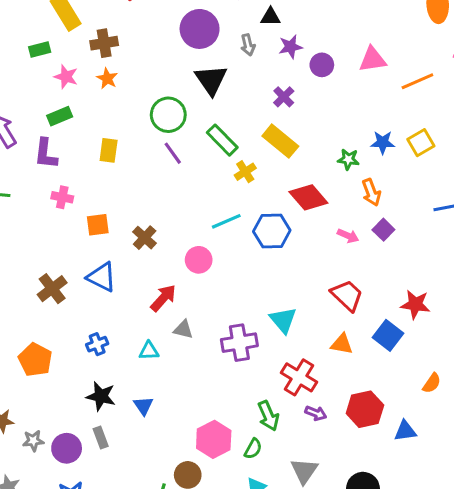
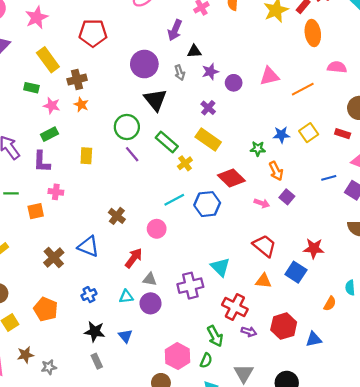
green rectangle: (40, 50) -> (31, 88), turned 32
orange square: (98, 225) -> (36, 211), moved
purple circle: (67, 448) -> (151, 303), moved

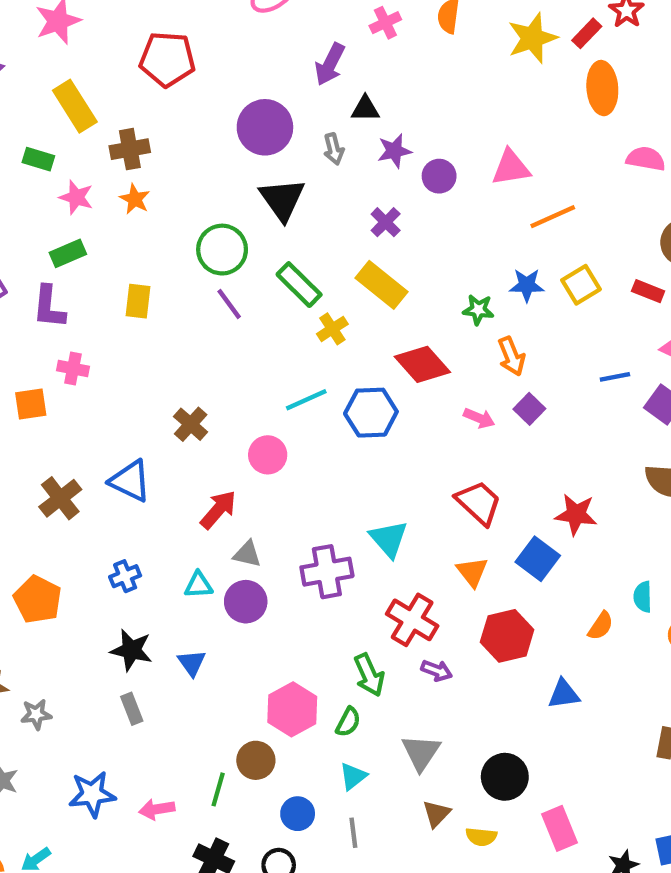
orange line: (303, 89) -> (553, 217), moved
orange triangle: (263, 281) -> (472, 572), turned 42
red hexagon: (284, 326) -> (507, 636), moved

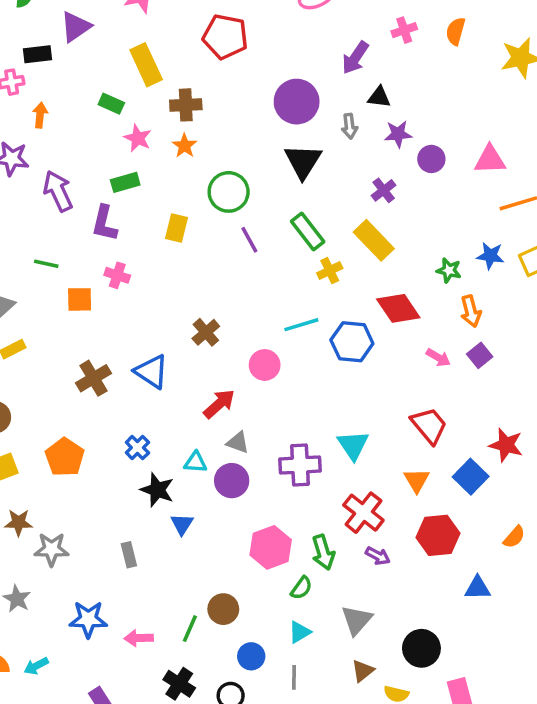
green circle: (222, 250) -> (229, 192), moved
blue cross: (125, 576) -> (137, 448), turned -30
black star: (131, 650) -> (157, 490), moved
pink hexagon: (292, 709) -> (271, 547), moved
gray star: (36, 714) -> (52, 549), size x1.4

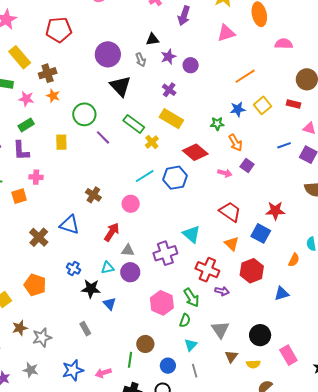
purple arrow: (355, 58) -> (184, 16), moved
pink triangle: (490, 160) -> (226, 33), moved

